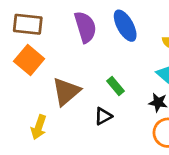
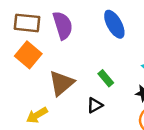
purple semicircle: (85, 27) -> (63, 25), moved
yellow arrow: (39, 127) -> (37, 115), turned 40

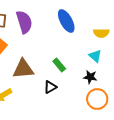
brown triangle: (61, 83) -> (23, 69), turned 35

